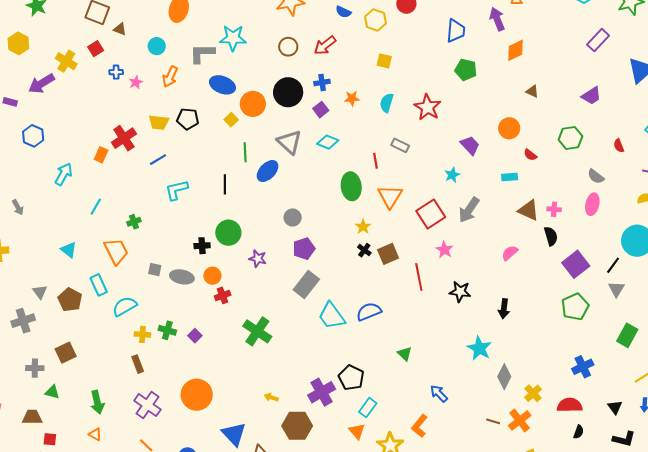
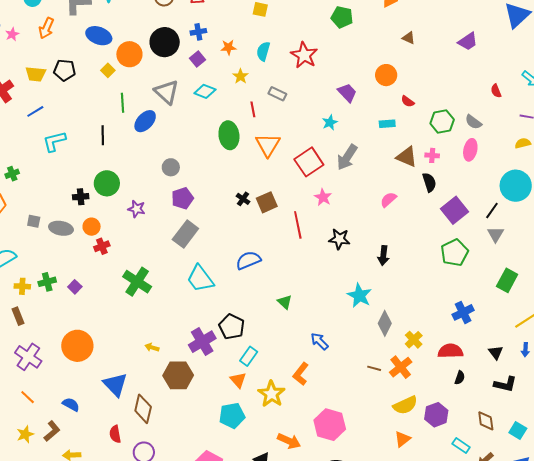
green hexagon: (570, 138) -> (442, 122), moved
yellow star: (363, 227) -> (240, 76), moved
cyan trapezoid: (332, 316) -> (200, 279), moved
green cross: (167, 330) -> (47, 282), turned -30

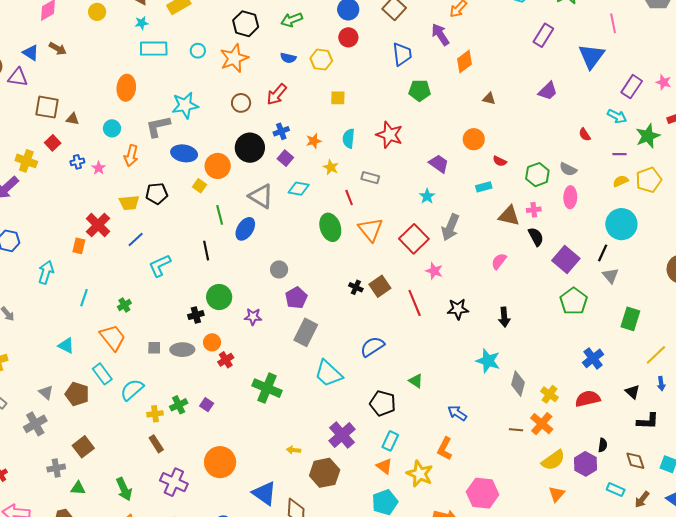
black pentagon: (232, 327) -> (383, 403), moved
black semicircle: (460, 378) -> (603, 445), moved

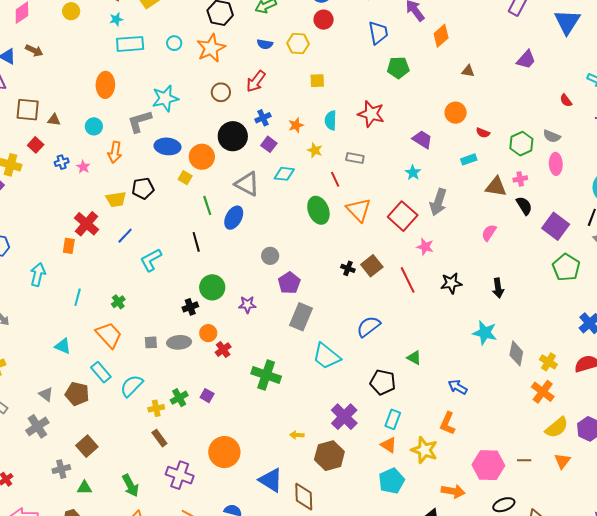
brown line: (516, 430) -> (524, 460), moved

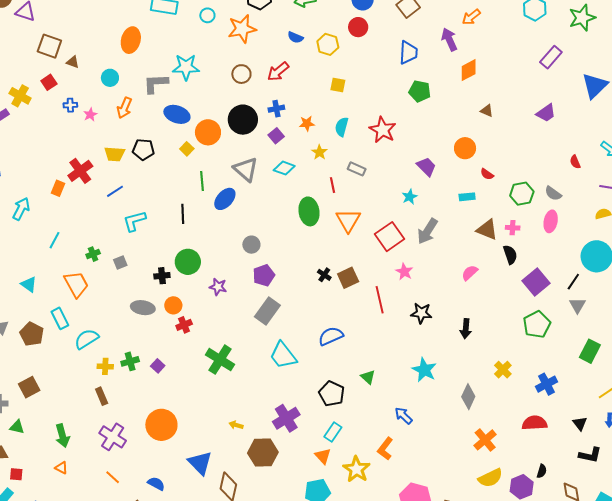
cyan star: (485, 333) -> (424, 370), moved
gray square: (151, 342) -> (120, 262), moved, turned -32
yellow cross: (548, 362) -> (503, 370), moved

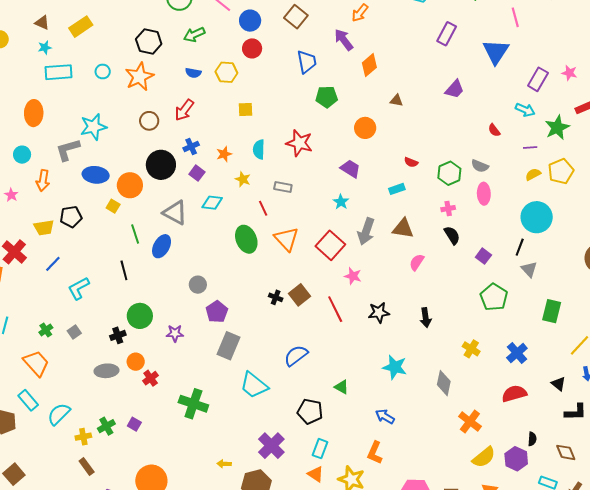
orange circle: (465, 148) -> (365, 128), moved
brown triangle: (487, 230) -> (403, 228), moved
purple square: (536, 282) -> (483, 256), size x0.6

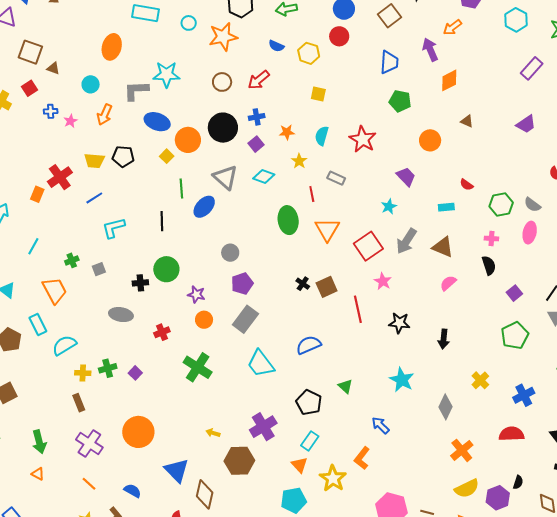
orange circle: (136, 362) -> (204, 320), moved

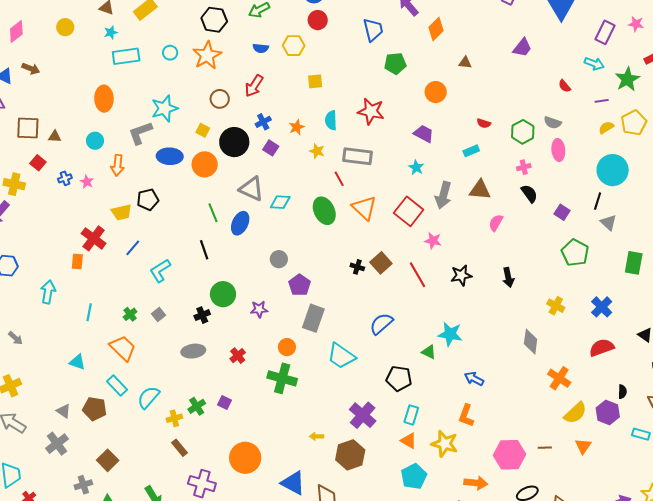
yellow square: (167, 156) -> (203, 130), moved
cyan diamond: (264, 176) -> (280, 202), moved
gray rectangle: (336, 178) -> (357, 156), size x1.6
orange circle: (204, 320) -> (287, 347), moved
cyan star: (402, 380) -> (450, 334), moved

